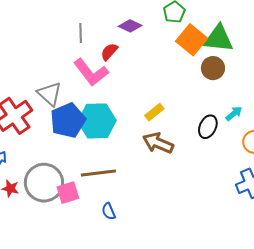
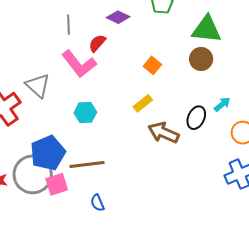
orange square: (192, 40) -> (152, 65), moved, size x0.6
blue pentagon: (68, 120) -> (48, 153), moved
cyan hexagon: (97, 121) -> (85, 112), size x0.6
brown arrow: (158, 143) -> (163, 133), moved

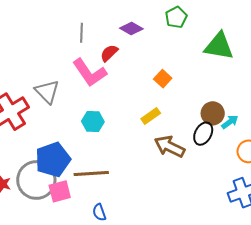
brown circle: (201, 59) -> (213, 113), moved

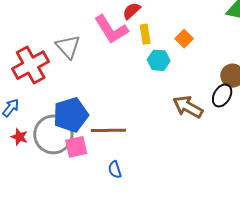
yellow rectangle: (151, 116) -> (145, 34), moved, turned -66
cyan hexagon: (93, 121) -> (159, 60), moved

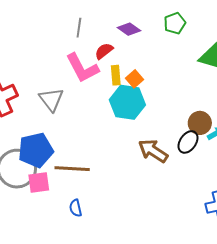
orange square: (184, 39) -> (135, 79), moved
gray triangle: (68, 47) -> (51, 99), moved
cyan hexagon: (159, 60) -> (127, 102), size x1.6

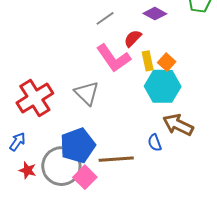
gray line: (79, 28) -> (105, 18), turned 54
brown arrow: (153, 151) -> (178, 125), moved
pink square: (39, 183) -> (85, 177), turned -30
blue semicircle: (76, 208) -> (155, 143), moved

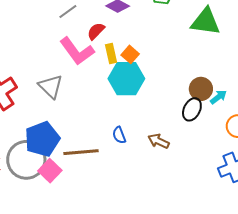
brown arrow: (178, 125) -> (159, 141), moved, size x0.7

